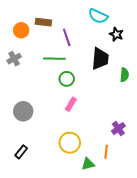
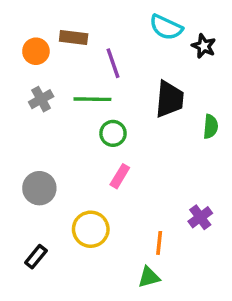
black star: (116, 34) -> (204, 46), moved
gray cross: (14, 59) -> (41, 99), moved
yellow circle: (70, 143) -> (91, 229), moved
orange line: (106, 152) -> (159, 243), moved

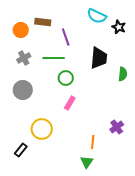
gray circle: (39, 188) -> (23, 90), moved
yellow circle: (91, 229) -> (42, 129), moved
green triangle: (149, 277) -> (87, 162), turned -40

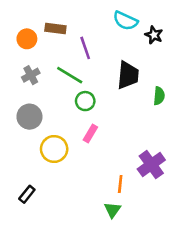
green line: (54, 58) -> (70, 75), turned 30
purple cross: (117, 127) -> (151, 165), size x1.5
yellow circle: (42, 129) -> (54, 149), moved

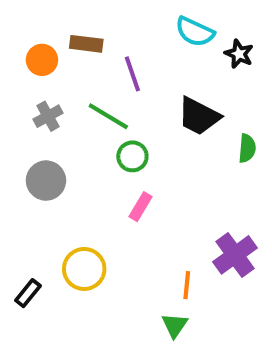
black trapezoid: (128, 75) -> (199, 116), turned 112
yellow circle: (54, 149) -> (84, 269), moved
black rectangle: (27, 194) -> (28, 293), moved

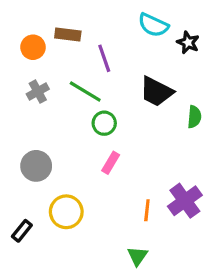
gray circle: (46, 181) -> (36, 166), moved
orange line: (187, 285) -> (147, 210), moved

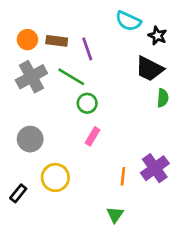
brown rectangle: (68, 35) -> (57, 41), moved
gray cross: (38, 92) -> (31, 77), size x1.6
black trapezoid: (156, 92) -> (149, 69), moved

